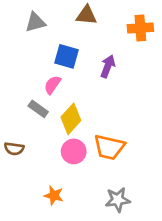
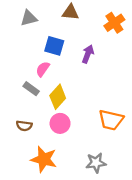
orange cross: (140, 28) -> (114, 23), turned -30
orange trapezoid: (109, 147) -> (111, 120), moved
brown semicircle: (14, 149) -> (24, 126), moved
orange star: (54, 195) -> (44, 159), size x1.6

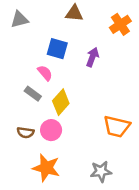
gray triangle: (29, 18) -> (19, 19), moved
pink semicircle: (43, 69) -> (45, 73), turned 105
pink circle: (60, 123) -> (51, 130), moved

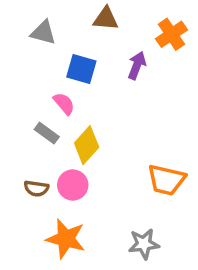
gray triangle: (19, 19) -> (43, 33), moved, turned 30
purple arrow: (92, 57) -> (137, 65), moved

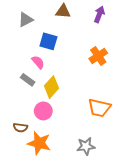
gray triangle: (43, 33) -> (26, 20), turned -42
orange cross: (171, 34) -> (98, 56), moved
purple arrow: (137, 65) -> (99, 14), moved
brown semicircle: (36, 188) -> (20, 128), moved

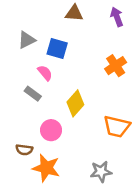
purple arrow: (99, 14) -> (117, 17), turned -42
gray triangle: (26, 20) -> (27, 40), moved
yellow diamond: (52, 87) -> (75, 103), moved

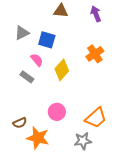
yellow diamond: (75, 103) -> (62, 70), moved
orange trapezoid: (117, 127) -> (96, 118), moved, turned -55
pink circle: (51, 130) -> (57, 112), moved
brown semicircle: (24, 150) -> (20, 123), turned -32

